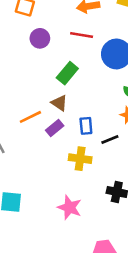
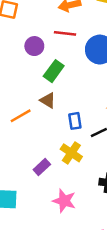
purple circle: (40, 38) -> (34, 46), moved
purple rectangle: (55, 128) -> (42, 167), moved
yellow cross: (80, 159) -> (71, 153), turned 30

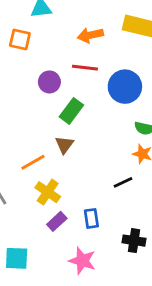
brown triangle: (48, 100) -> (64, 145), turned 35
blue rectangle: (75, 121) -> (91, 218), moved
yellow cross: (71, 153) -> (48, 192), moved

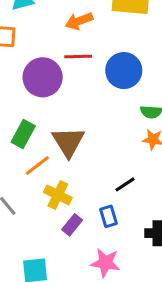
purple circle: (49, 82) -> (43, 77), size x1.6
green rectangle: (71, 111) -> (23, 134), moved
brown triangle: (64, 145) -> (68, 142), size x1.6
black line: (123, 182) -> (125, 184), moved

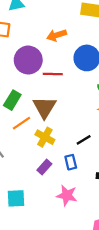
orange arrow: (79, 21) -> (57, 35), moved
red line: (78, 57) -> (53, 74), moved
yellow cross: (58, 195) -> (45, 137), moved

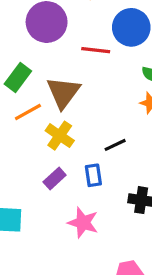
red line: (53, 74) -> (96, 50), moved

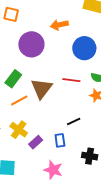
red line: (96, 50) -> (71, 80), moved
yellow cross: (60, 136) -> (19, 130), moved

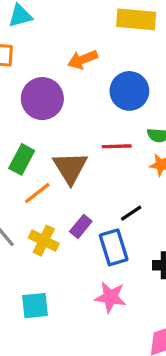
blue rectangle: (60, 140) -> (114, 247), size x1.5
purple rectangle: (36, 142) -> (81, 226), moved

